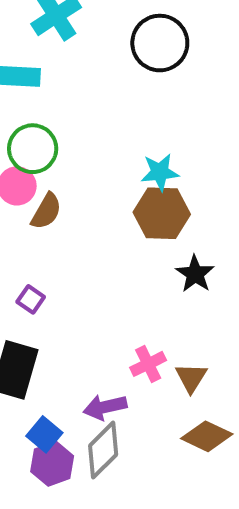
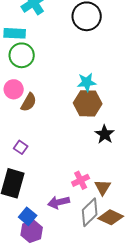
green circle: (33, 149) -> (22, 55), moved
gray diamond: (103, 450) -> (90, 212), moved

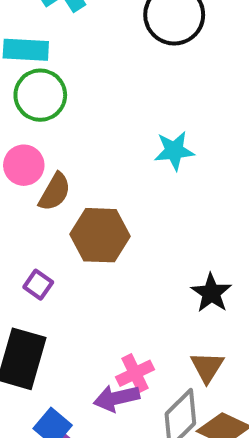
brown hexagon: (88, 103) -> (100, 235), moved
black star: (105, 134) -> (211, 293), moved
pink cross: (81, 180) -> (135, 373), moved

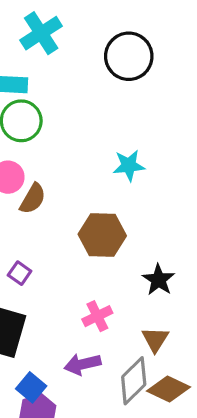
brown hexagon: (100, 235) -> (102, 235), moved
pink cross: (135, 373) -> (97, 316), moved

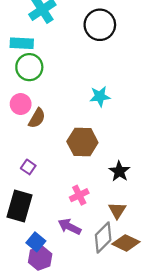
purple arrow: (82, 364) -> (69, 227), turned 40

